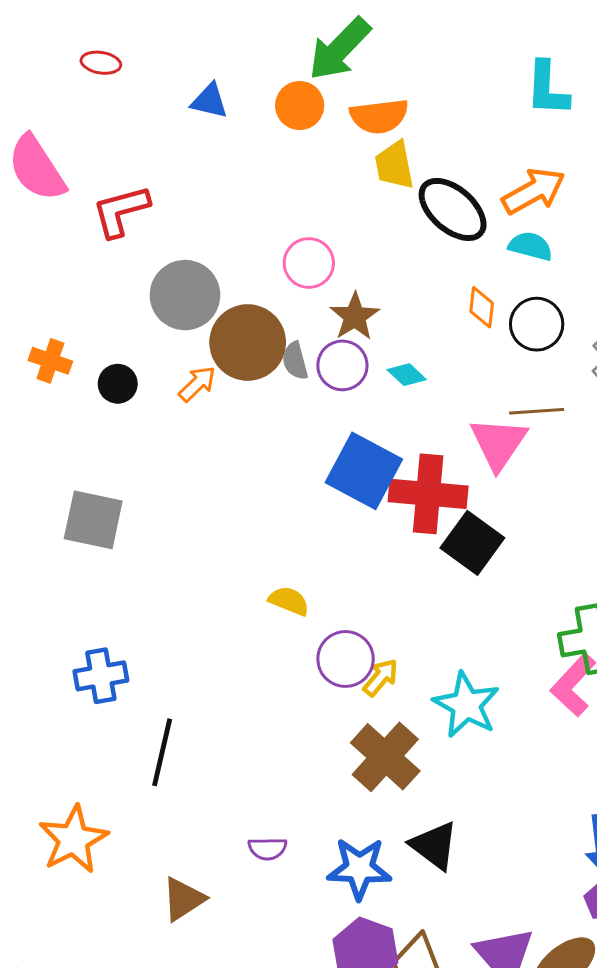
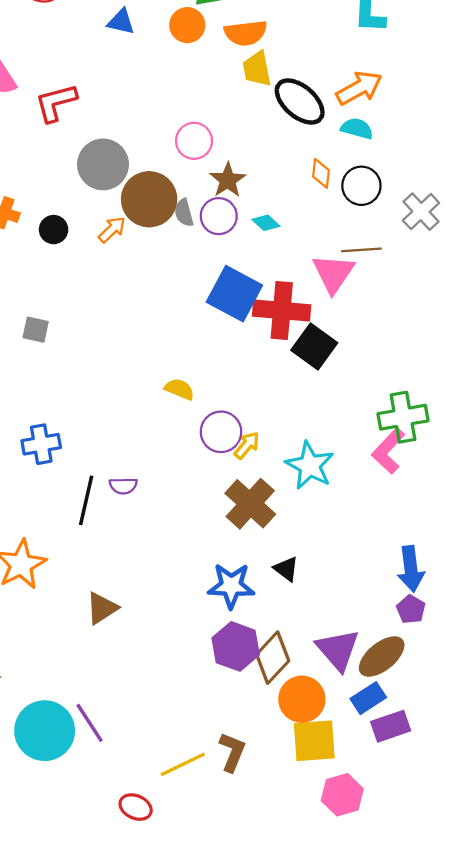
gray square: (93, 520) -> (36, 330), size x0.6
black triangle: (434, 846) -> (286, 569), size x0.7
purple semicircle: (268, 849) -> (123, 486), moved

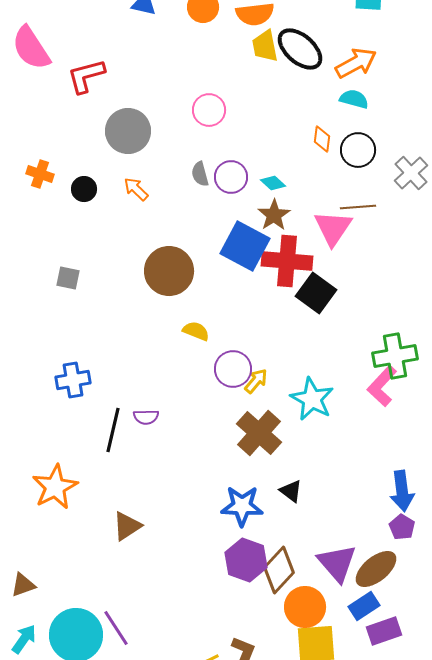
black ellipse: (300, 102) -> (300, 49), moved
brown star: (228, 180) -> (274, 215), moved
brown circle: (149, 199) -> (169, 271), moved
orange arrow: (112, 230) -> (136, 189), turned -92

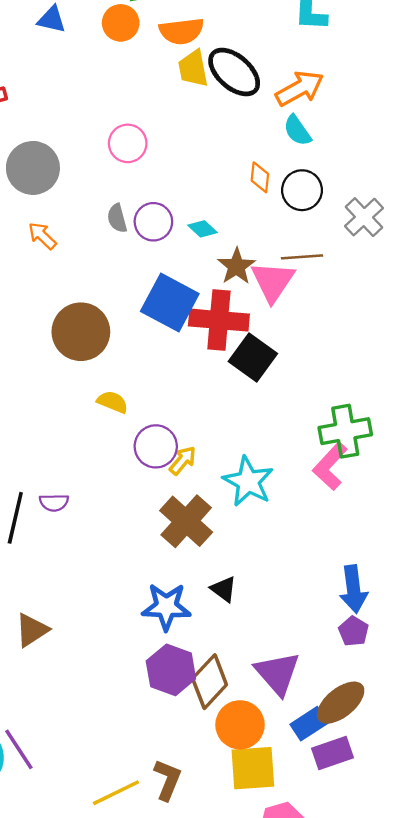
cyan semicircle: (354, 99) -> (297, 131), turned -140
brown star: (274, 215) -> (236, 266), moved
brown ellipse: (376, 569) -> (341, 703), moved

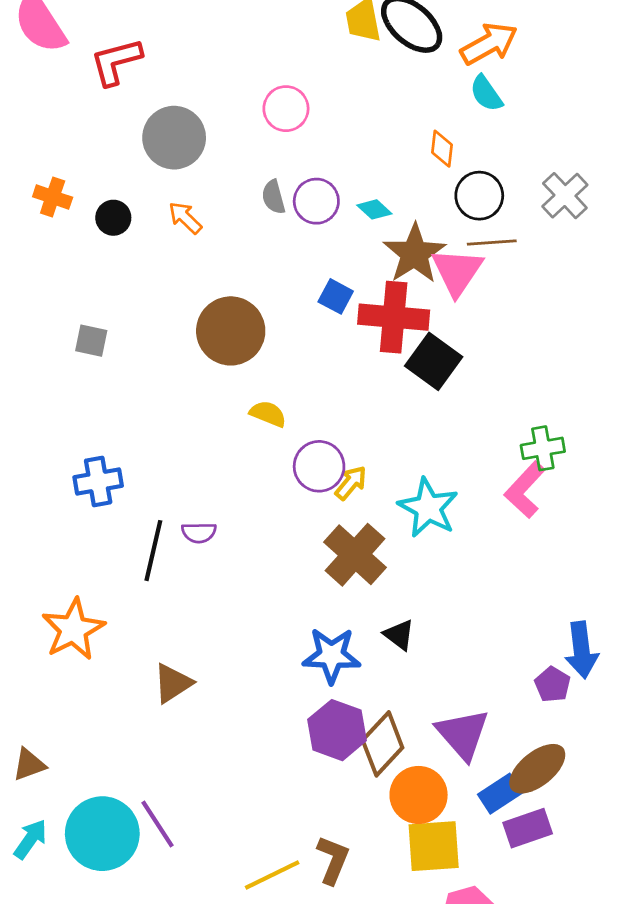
black circle: (302, 190) -> (479, 196), moved
brown star: (236, 266) -> (414, 254), size x1.4
blue square: (170, 302) -> (336, 296), size x0.5
green cross: (345, 431) -> (543, 448), size x0.7
blue arrow: (353, 589) -> (581, 650), moved

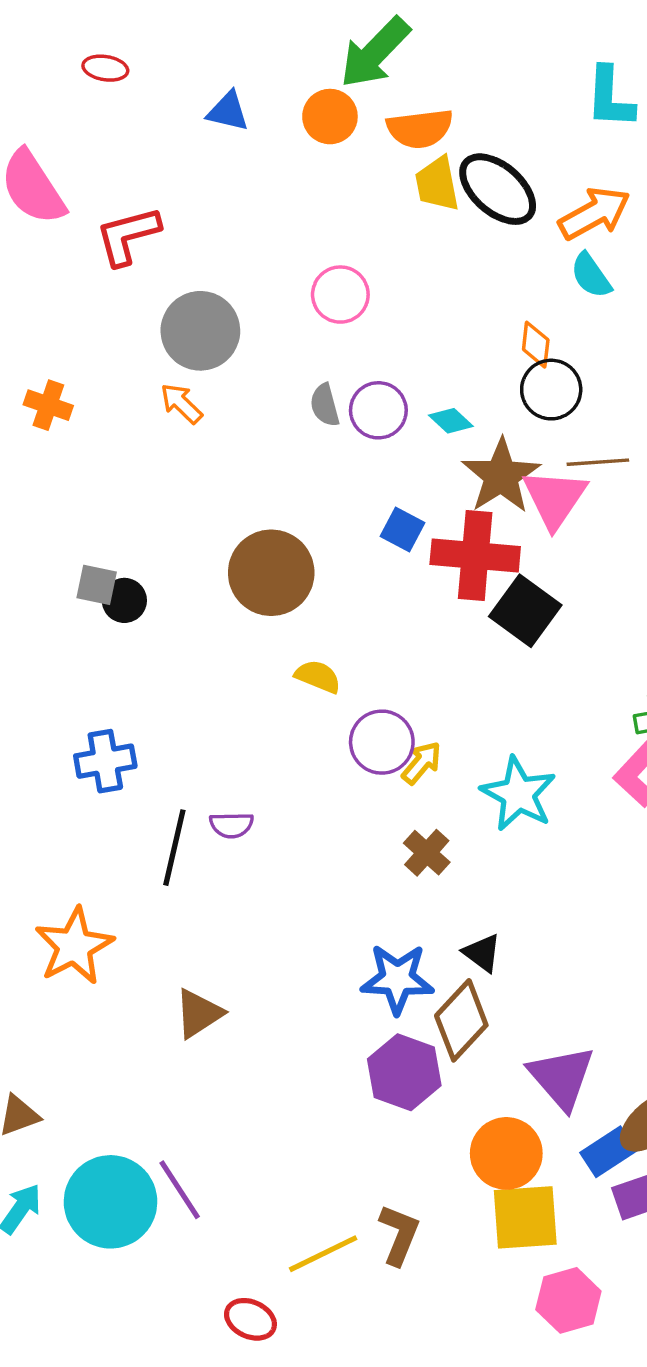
black circle: (479, 196) -> (551, 390), moved
black circle: (113, 218) -> (124, 600), moved
orange arrow: (185, 218) -> (181, 403), moved
brown cross: (355, 555) -> (427, 853), size x0.6
brown diamond: (383, 744) -> (461, 1020), moved

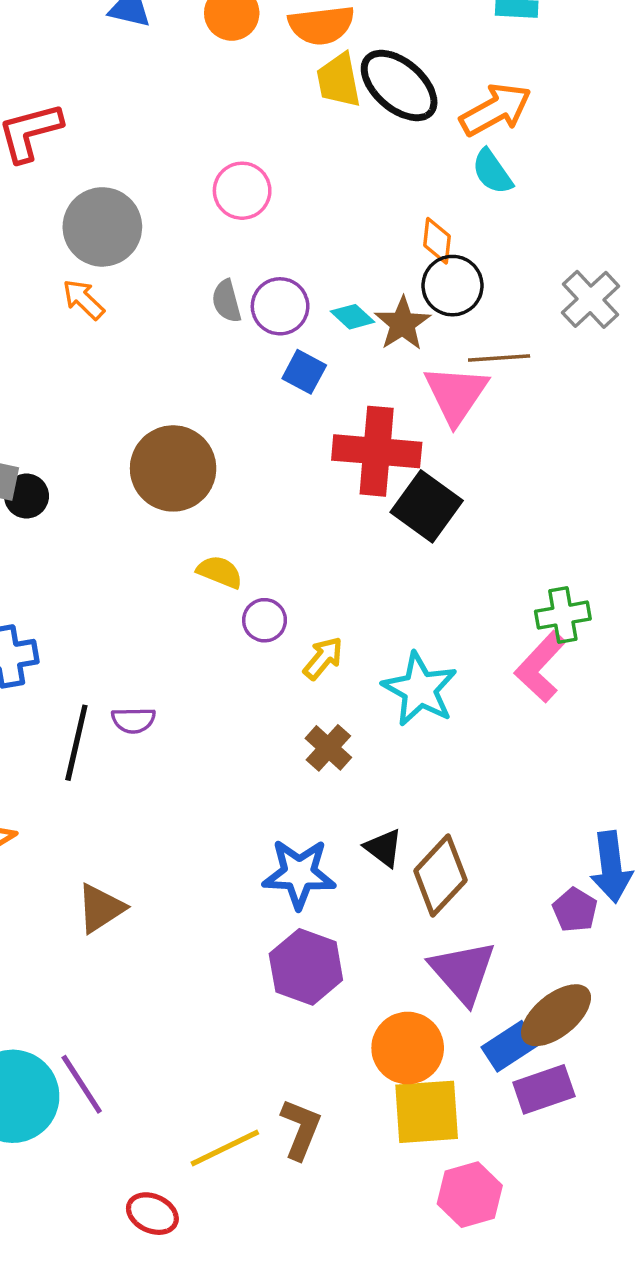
brown star: (501, 476) -> (403, 324), moved, size x0.7
blue square: (403, 530) -> (304, 372), moved
purple circle: (382, 742) -> (265, 620), moved, size x0.7
brown diamond: (461, 1020) -> (440, 876), moved

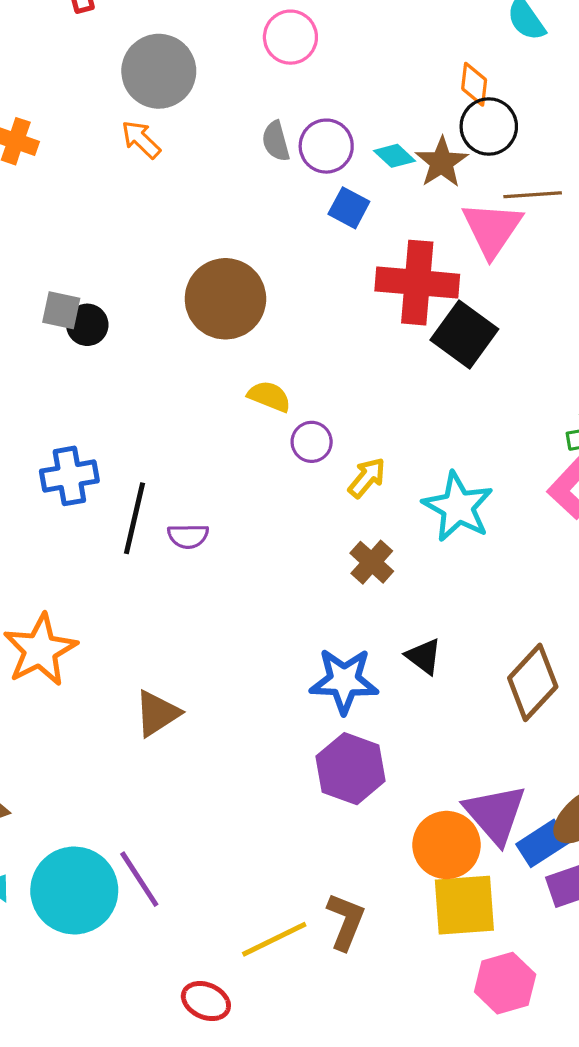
black line: (76, 743) -> (134, 518), moved
brown diamond: (440, 876) -> (533, 682), moved
purple triangle: (463, 972) -> (495, 814), moved

